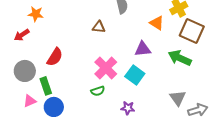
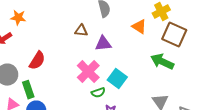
purple triangle: (143, 49) -> (103, 44), moved
green semicircle: (98, 91) -> (98, 93), moved

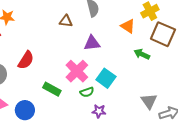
brown triangle: (81, 31) -> (66, 21), moved
green arrow: (162, 62) -> (142, 54), moved, size x0.7
green rectangle: (28, 90) -> (52, 89), moved, turned -42

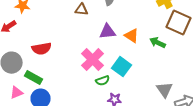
orange triangle: (128, 26) -> (132, 36), moved
red semicircle: (26, 60) -> (42, 49), turned 48
green rectangle: (52, 89) -> (34, 78), moved

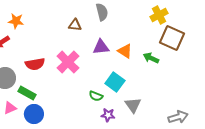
pink cross: (93, 60) -> (68, 62), moved
green semicircle: (103, 81) -> (96, 96), turned 40
gray triangle: (165, 90) -> (133, 105), moved

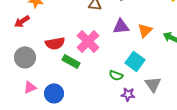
orange triangle: (125, 51) -> (145, 30), turned 42
green rectangle: (27, 93) -> (71, 61), moved

